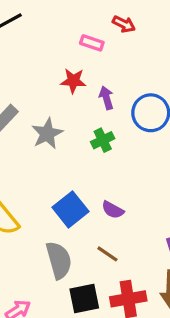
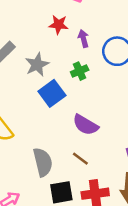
blue square: (70, 209) -> (52, 93), moved
purple semicircle: (113, 210) -> (86, 125), size x1.5

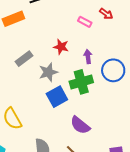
red star: (59, 25) -> (61, 47), moved
green cross: (80, 71) -> (81, 82), size x1.6

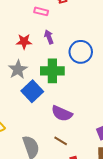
purple arrow: (88, 57) -> (49, 37), moved
green cross: (81, 82) -> (52, 71), turned 30

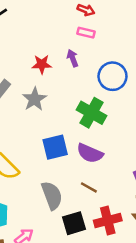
pink rectangle: (41, 11) -> (86, 33), moved
green cross: (52, 71) -> (91, 113), moved, turned 30
blue square: (32, 91) -> (55, 147), moved, turned 30

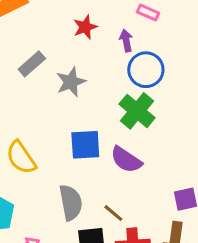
red star: (42, 64) -> (85, 27), moved, turned -30
blue circle: (112, 76) -> (146, 70), moved
brown line: (89, 187) -> (113, 213), moved

